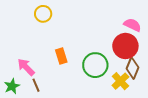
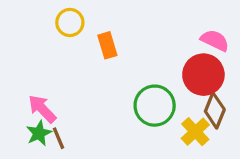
orange rectangle: (61, 56) -> (107, 45), moved
green star: (12, 86) -> (39, 133), moved

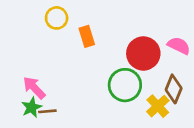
pink semicircle: (215, 40) -> (179, 46), moved
red circle: (203, 75) -> (143, 53), moved
brown line: (58, 138) -> (47, 111), turned -72

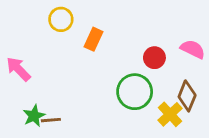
orange rectangle: (87, 36) -> (93, 39), turned 42
red circle: (143, 53) -> (154, 58), size x0.6
pink arrow: (34, 88) -> (18, 69), moved

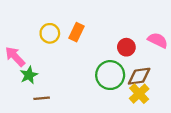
yellow circle: (61, 19) -> (50, 33), moved
brown diamond: (187, 96) -> (139, 76), moved, turned 60
green star: (34, 116) -> (29, 75), moved

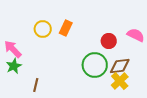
green star: (29, 75) -> (14, 66), moved
brown line: (42, 98) -> (36, 85), turned -72

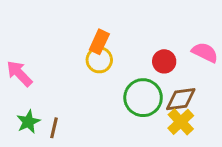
yellow circle: (43, 29) -> (99, 60), moved
green star: (14, 66) -> (28, 122), moved

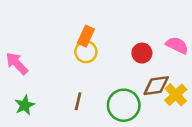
green circle: (143, 98) -> (124, 105), moved
yellow cross: (181, 122) -> (176, 95), moved
brown line: (54, 128) -> (78, 101), moved

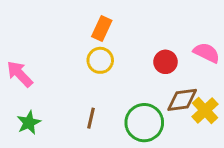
orange rectangle: (86, 36) -> (102, 28), moved

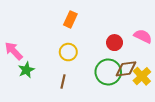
yellow circle: (100, 60) -> (68, 52), moved
green star: (29, 123) -> (26, 70), moved
green circle: (144, 123) -> (108, 72), moved

